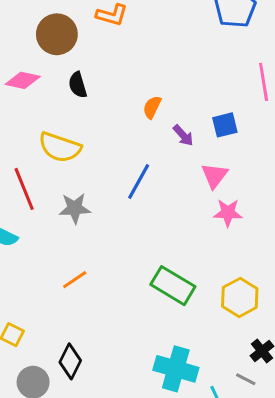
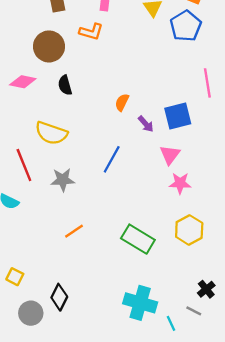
blue square: (225, 125) -> (178, 116), size x1.4
orange line: (75, 280) -> (74, 231), moved
yellow hexagon: (240, 297) -> (189, 230), moved

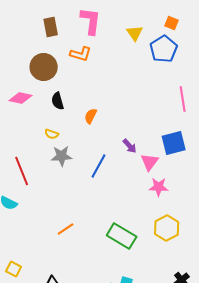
orange semicircle: (122, 102) -> (91, 116), moved
blue square: (178, 116) -> (174, 143), moved
purple arrow: (146, 124) -> (130, 146), moved
yellow semicircle: (51, 133) -> (52, 134), moved, size x0.5
gray star: (63, 180) -> (62, 156), moved

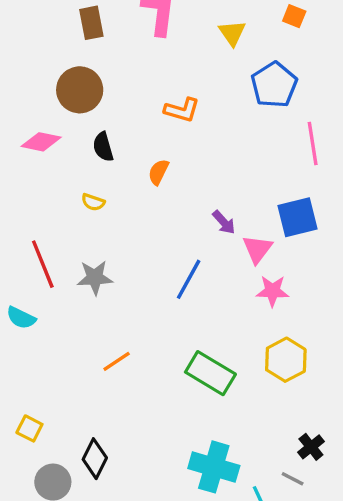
blue pentagon: (164, 49) -> (274, 85), moved
orange L-shape: (81, 54) -> (182, 110), moved
gray star: (62, 156) -> (95, 278), moved
blue line: (99, 166) -> (189, 279), moved

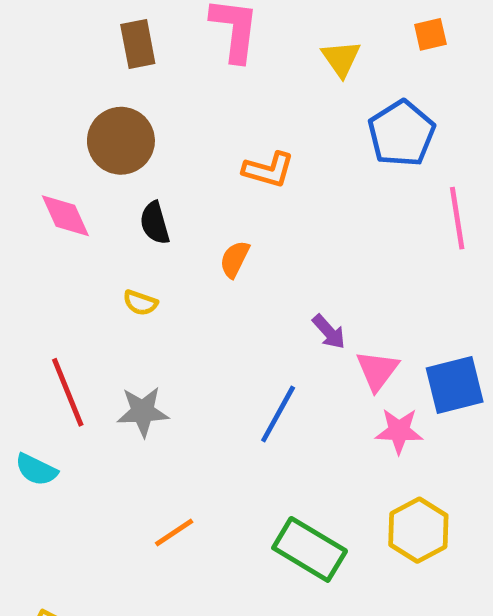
orange square: (294, 16) -> (430, 34), turned -35
pink diamond: (41, 142) -> (65, 216), turned 54
blue square: (298, 217) -> (455, 385), moved

